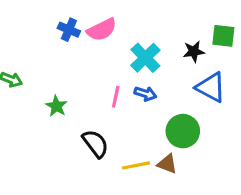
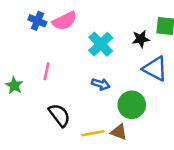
blue arrow: (145, 94) -> (101, 84), moved
pink line: (116, 97) -> (46, 71), moved
green star: (56, 106) -> (14, 85), moved

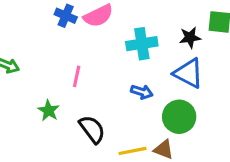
cyan cross: (101, 44) -> (142, 44), turned 35
blue triangle: (155, 69) -> (188, 73), moved
green star: (14, 85) -> (49, 111), moved

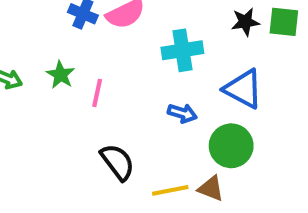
black star: (190, 37) -> (245, 22), moved
green star: (49, 111) -> (61, 75), moved

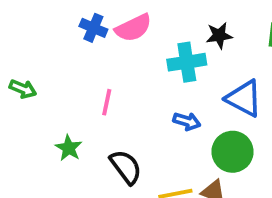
black star: (245, 22) -> (219, 35), moved
green star: (61, 75) -> (69, 148), moved

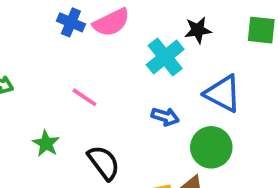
cyan cross: (187, 62) -> (165, 57), turned -30
pink line: (107, 102) -> (84, 97), turned -68

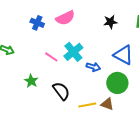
blue cross: (71, 22) -> (37, 23), moved
cyan cross: (165, 57) -> (73, 52), moved

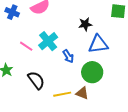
black star: (110, 22) -> (85, 24), moved
blue triangle: (123, 55) -> (98, 44), turned -35
blue arrow: (93, 67) -> (68, 56), turned 40

